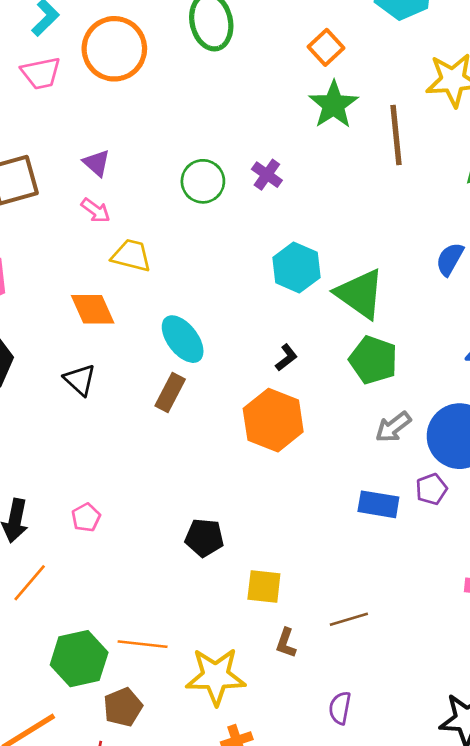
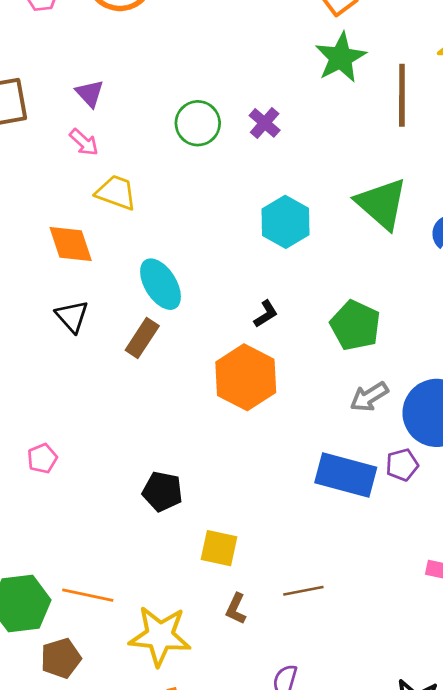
green triangle: (360, 294) -> (382, 204), moved
black triangle: (80, 380) -> (72, 316), moved
blue rectangle: (378, 504) -> (346, 475), size x1.4

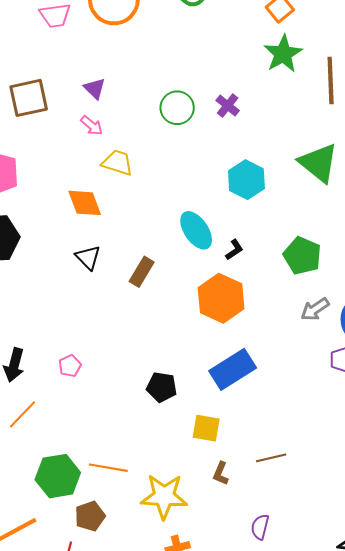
cyan ellipse: (161, 284) -> (196, 230), moved
blue rectangle: (346, 475) -> (233, 369), moved, turned -45

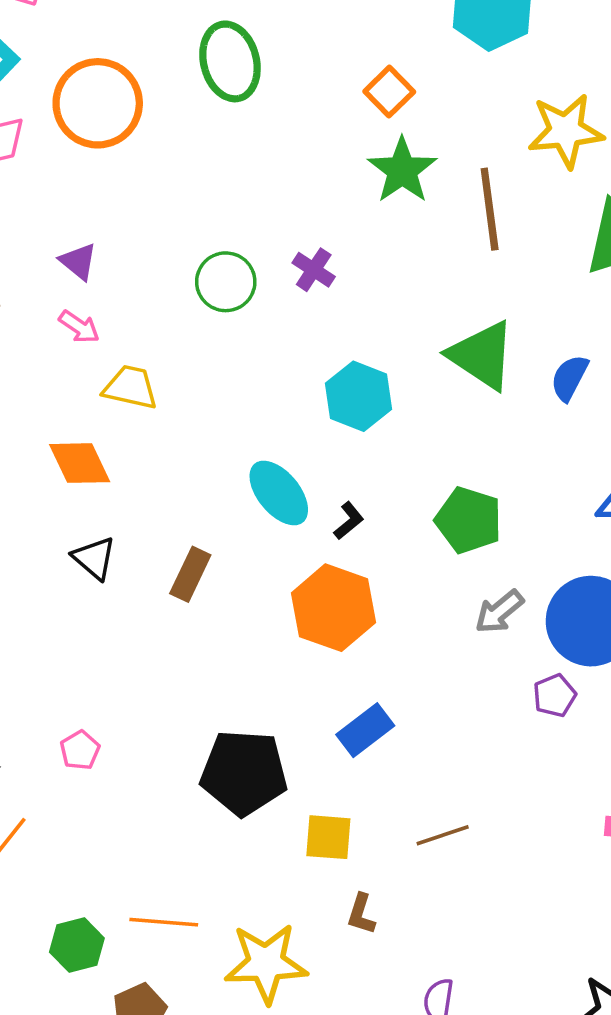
blue rectangle: (233, 369) -> (365, 730), size x0.7
black pentagon: (162, 387) -> (244, 773), size x1.6
brown line: (271, 458) -> (443, 835), moved
green hexagon: (58, 476) -> (77, 945), size x0.7

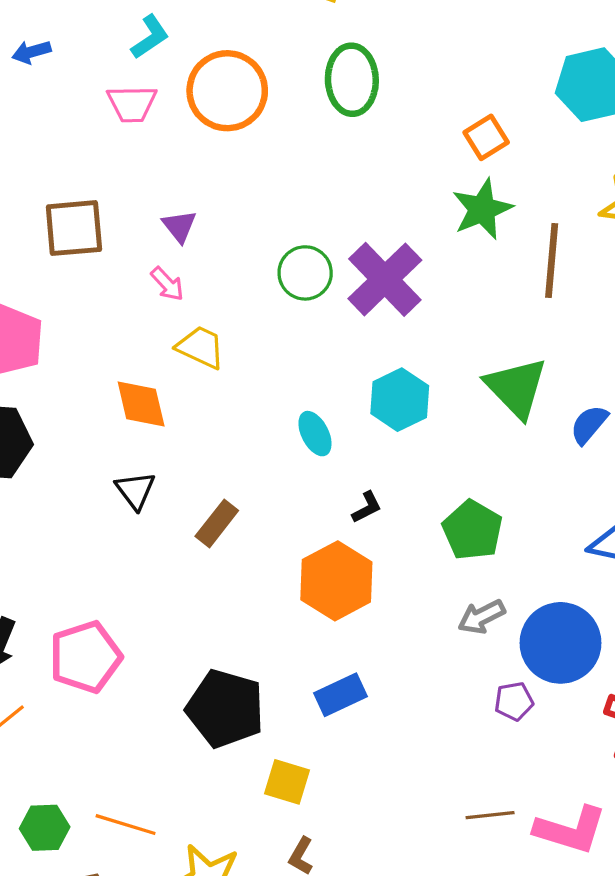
purple cross: (314, 270) -> (385, 279), size x2.0
cyan ellipse: (279, 493) -> (315, 434), moved, size x0.7
pink pentagon: (80, 750) -> (85, 657), size x2.0
brown line: (443, 835) -> (490, 815), moved

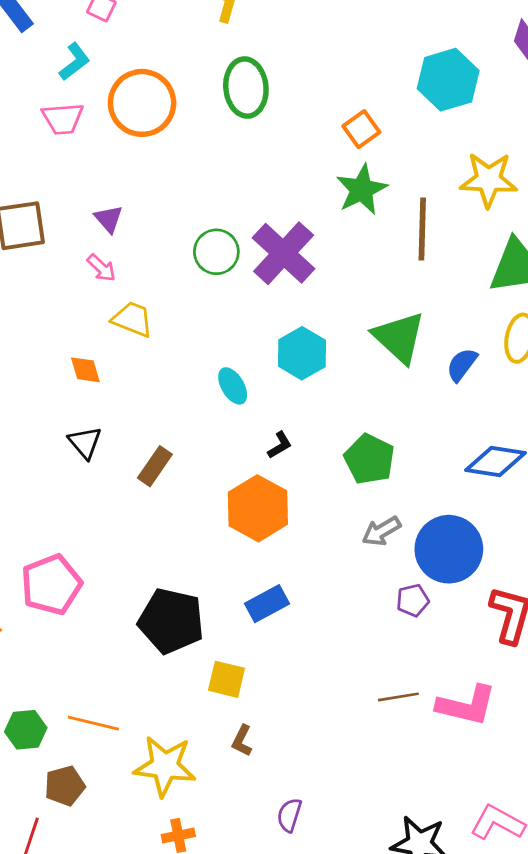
orange diamond: (141, 404) -> (85, 370), size x0.7

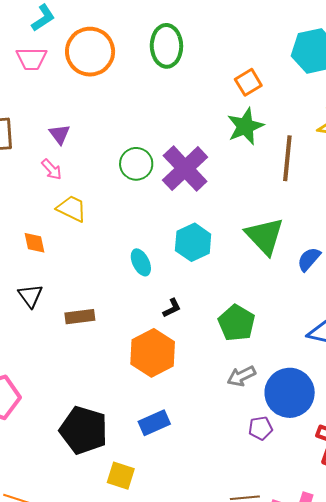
brown rectangle: (155, 466) -> (80, 317), turned 44

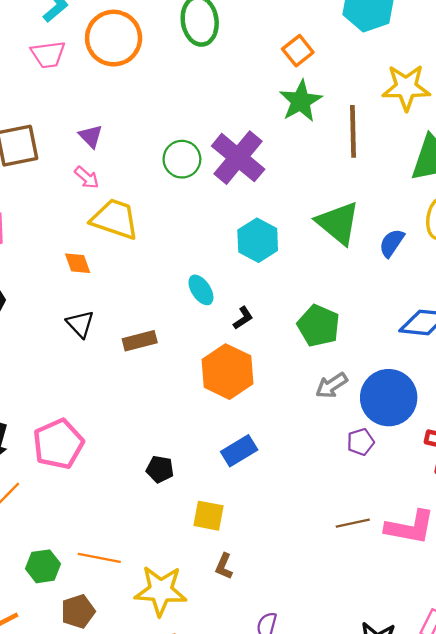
yellow trapezoid: (72, 208) -> (115, 219), size x1.4
cyan ellipse: (141, 262) -> (201, 290), moved
black pentagon: (84, 430) -> (160, 469), size x0.5

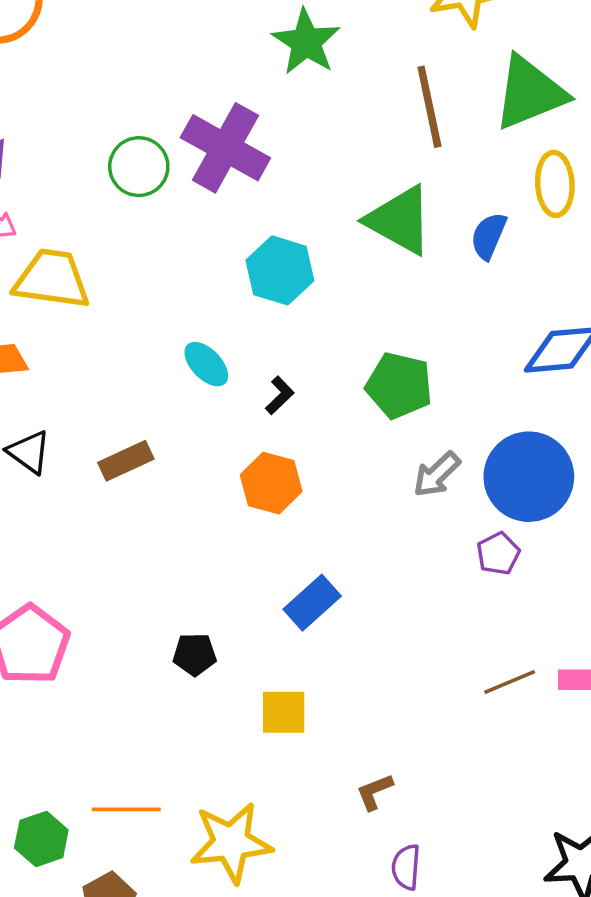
brown line: (353, 131) -> (429, 107), moved
orange hexagon: (227, 372) -> (271, 483), size x0.7
brown L-shape: (224, 566) -> (375, 792), moved, turned 55

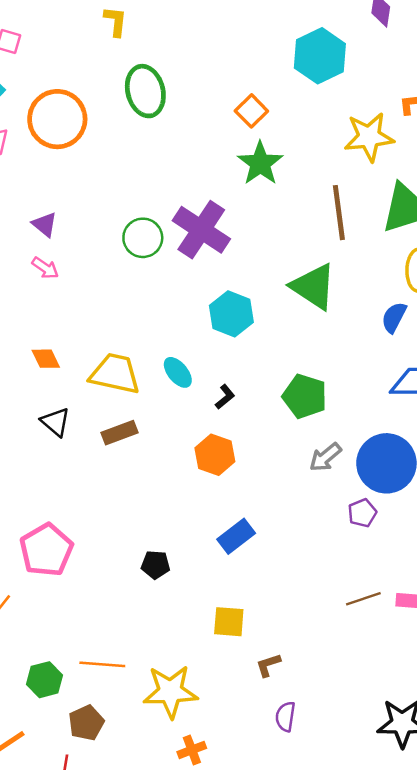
blue semicircle: (489, 236) -> (394, 317), moved
yellow trapezoid: (52, 279) -> (115, 374), moved
yellow square: (284, 712) -> (229, 622), moved

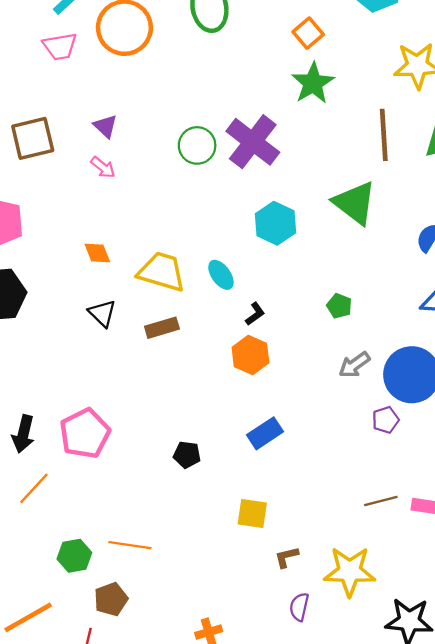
green pentagon: (305, 396) -> (339, 306), size x0.6
black L-shape: (225, 397) -> (255, 314), moved
yellow star: (170, 692) -> (350, 571), moved

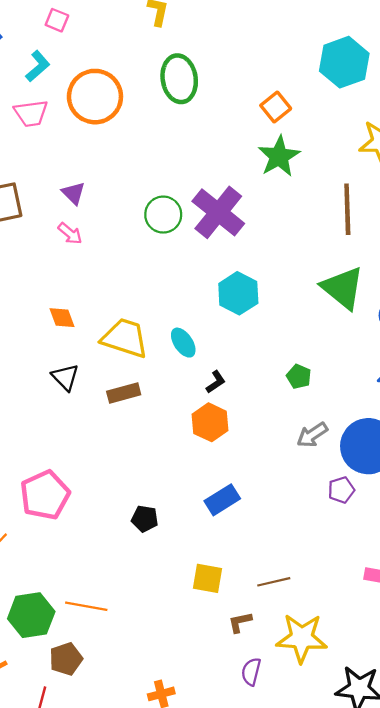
green triangle: (355, 203) -> (343, 288), moved
brown line: (381, 501) -> (274, 582), moved
green hexagon: (74, 556) -> (31, 615), size x1.4

